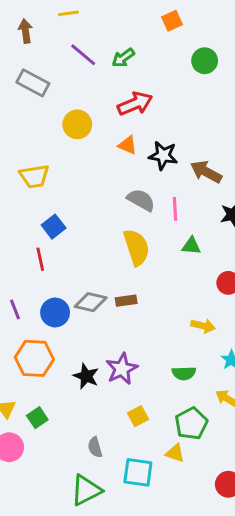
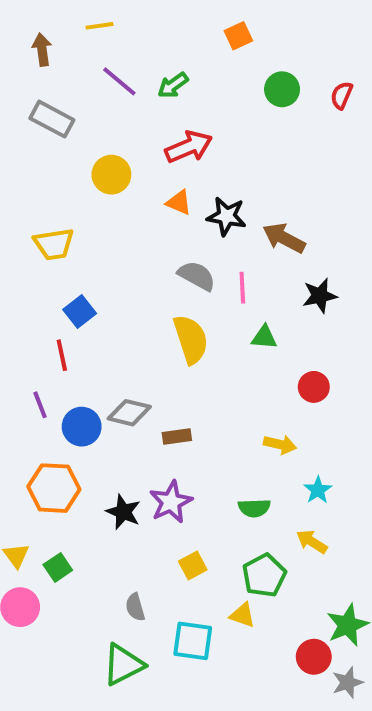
brown rectangle: (126, 301) -> (177, 437), moved
purple line: (15, 310) -> (40, 405), moved

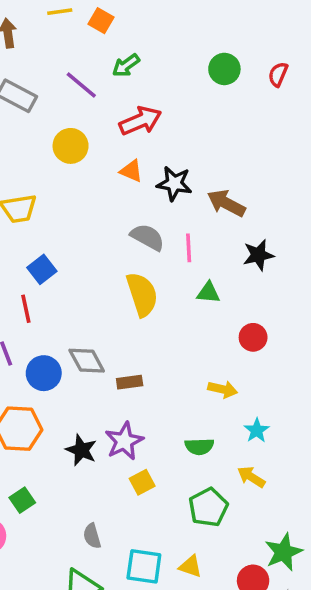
orange square: (238, 36) -> (101, 21), moved, turned -35
purple line: (119, 81) -> (81, 85), moved
gray diamond: (129, 413) -> (87, 361), turned 48
yellow square: (193, 565) -> (142, 482), moved
yellow triangle: (242, 615) -> (190, 566), moved

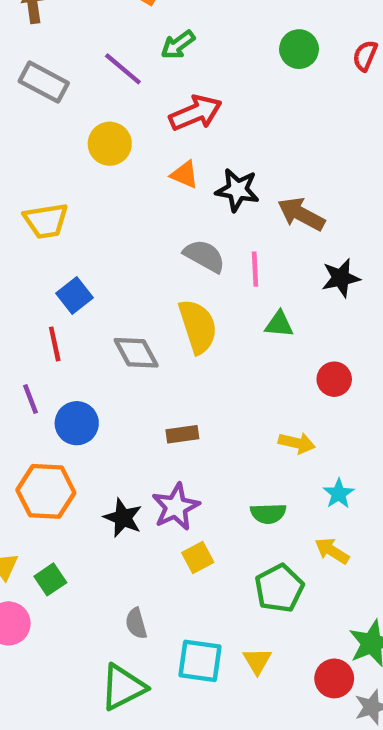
gray diamond: (87, 361) -> (136, 353), moved
yellow triangle: (190, 566) -> (257, 661), turned 40

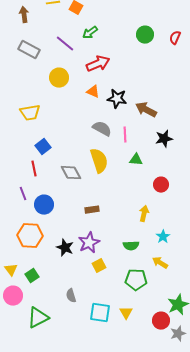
yellow arrow: (297, 443) -> (144, 214), turned -91
green pentagon: (279, 588) -> (136, 280), turned 30
green triangle: (123, 687) -> (38, 318), moved

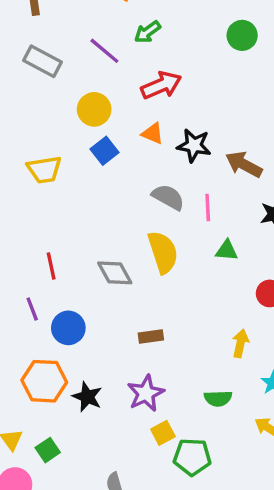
blue square: (43, 147) -> (104, 151), moved
black star: (65, 248) -> (87, 397), moved
green pentagon: (136, 280) -> (192, 457), moved

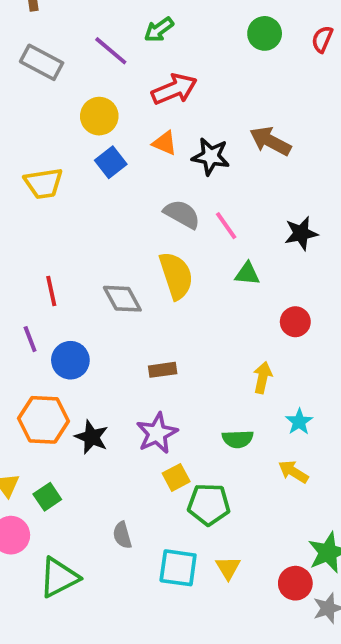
brown arrow: (244, 164) -> (270, 141), moved
pink line: (208, 207) -> (226, 226), turned -32

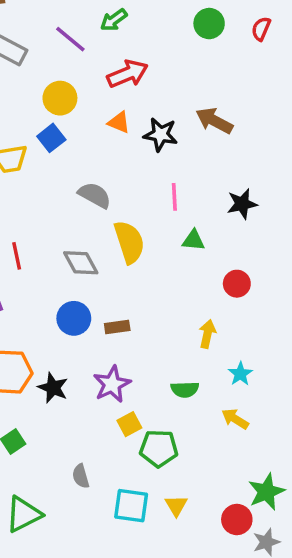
blue square: (111, 162) -> (51, 138), moved
gray semicircle: (182, 214) -> (95, 195), moved
pink line: (226, 226) -> (174, 197), turned 32
blue circle: (70, 360) -> (74, 318), moved

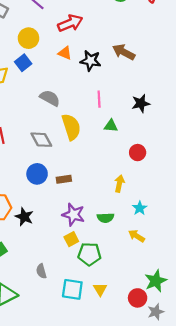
purple star: (112, 384) -> (73, 215), moved, turned -30

